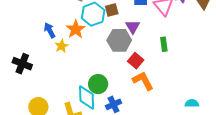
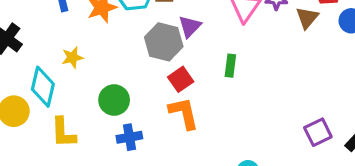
yellow star: (61, 46) -> (72, 57), moved
cyan diamond: (87, 97) -> (43, 87), moved

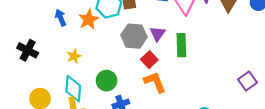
purple triangle: (190, 26) -> (158, 34), moved
green rectangle: (230, 66) -> (181, 45), size x1.5
cyan diamond: (43, 87) -> (73, 89), moved

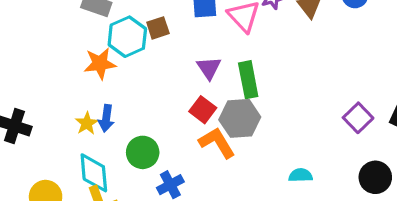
blue arrow: (61, 18) -> (106, 118), moved, turned -140
orange star: (89, 19) -> (100, 64), turned 30
gray hexagon: (134, 36) -> (240, 118), moved

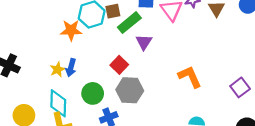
green rectangle: (248, 80) -> (129, 23), moved, turned 55
red square: (203, 110) -> (119, 65), moved
gray hexagon: (240, 118) -> (130, 90), moved
orange L-shape: (217, 143) -> (190, 77), moved

